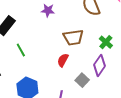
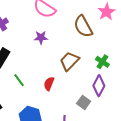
brown trapezoid: (73, 37) -> (69, 61), turned 150
red semicircle: (63, 60) -> (49, 84), moved

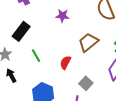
gray square: (84, 102) -> (86, 83), moved

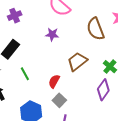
gray square: (86, 83) -> (59, 100), moved

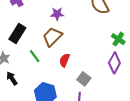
brown trapezoid: (77, 62) -> (52, 37), moved
gray square: (59, 100) -> (84, 79), moved

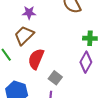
green cross: (118, 39) -> (90, 38), turned -32
red semicircle: (65, 60) -> (36, 59), size x1.5

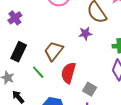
purple star: (29, 13) -> (85, 33), moved

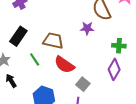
brown trapezoid: (54, 51) -> (53, 41), turned 55
red semicircle: (68, 73) -> (64, 65), turned -80

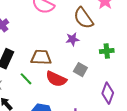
purple diamond: (114, 69) -> (108, 93), moved
gray square: (83, 84) -> (80, 70), moved

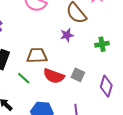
gray square: (80, 70) -> (78, 75), moved

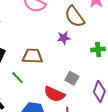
red semicircle: (54, 76) -> (54, 94), moved

